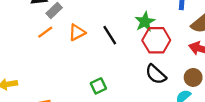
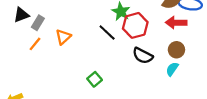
black line: (110, 35) -> (107, 32), moved

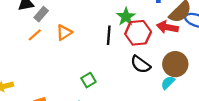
red arrow: (176, 23) -> (167, 27), moved
black line: (107, 32) -> (109, 35), turned 42
brown circle: (176, 50) -> (175, 64), size x1.5

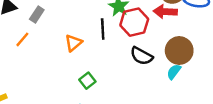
gray rectangle: (41, 14) -> (37, 14), moved
orange triangle: (64, 32) -> (73, 43), moved

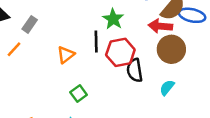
red hexagon: (134, 22) -> (120, 52), moved
brown circle: (179, 51) -> (171, 49), moved
black semicircle: (141, 56) -> (135, 70), turned 50

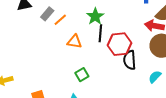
green star: (113, 19) -> (95, 16), moved
orange line: (14, 49) -> (60, 20), moved
orange triangle: (66, 55) -> (74, 42), turned 42

